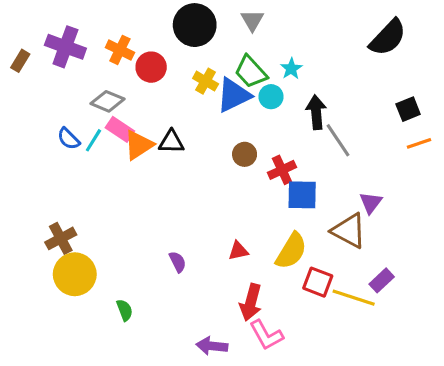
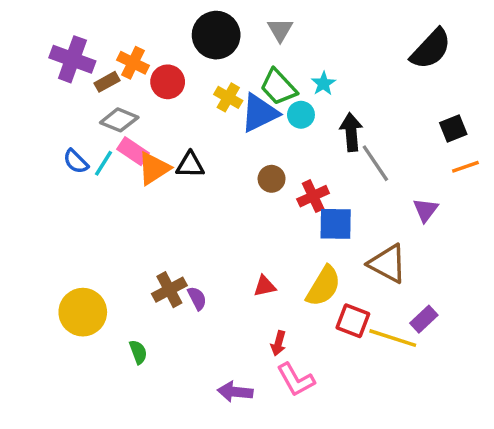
brown rectangle: (20, 61) -> (107, 82), moved, turned 30
purple triangle: (371, 203) -> (426, 210), moved
brown cross: (61, 238) -> (169, 290), moved
red arrow: (251, 302) -> (278, 343), size x0.6

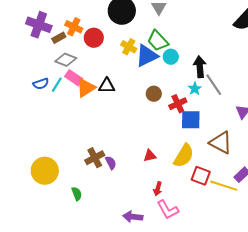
cyan star: (323, 84) -> (195, 89), moved
blue semicircle: (76, 161) -> (41, 84), turned -63

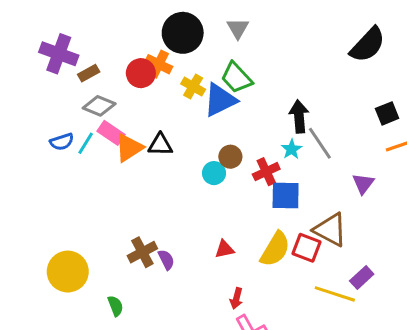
orange cross: (74, 27) -> (159, 64), moved
cyan circle: (171, 57) -> (214, 173), moved
red square: (201, 176) -> (306, 248), moved

